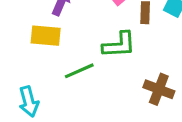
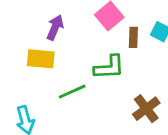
brown cross: (159, 89) -> (146, 109), turned 32

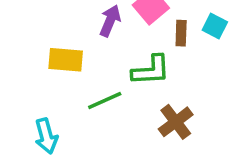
purple arrow: (55, 27) -> (110, 21), moved
brown cross: (146, 109) -> (176, 122), moved

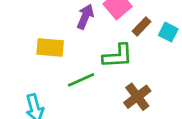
cyan square: (215, 26) -> (168, 32), moved
brown rectangle: (181, 33) -> (142, 26), turned 42

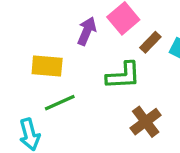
green line: (81, 80) -> (60, 103), moved

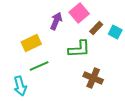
yellow rectangle: (47, 66) -> (31, 43), turned -30
brown cross: (146, 122) -> (93, 78), turned -30

